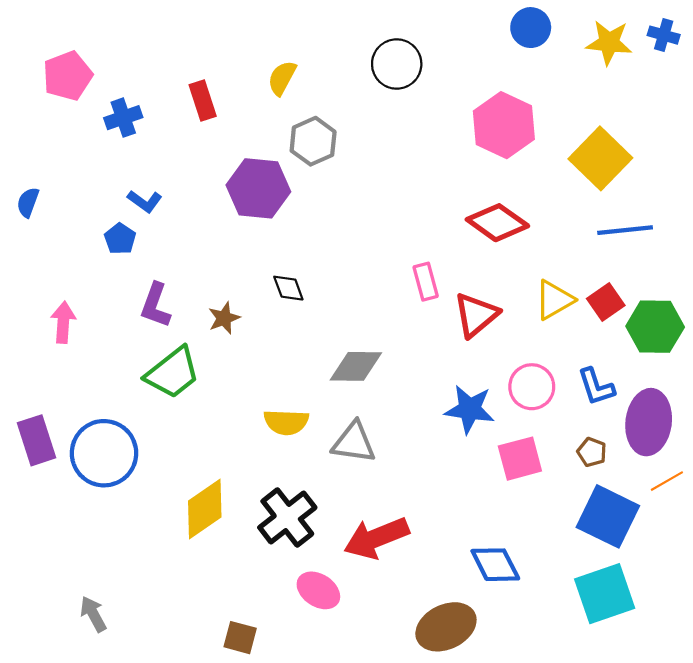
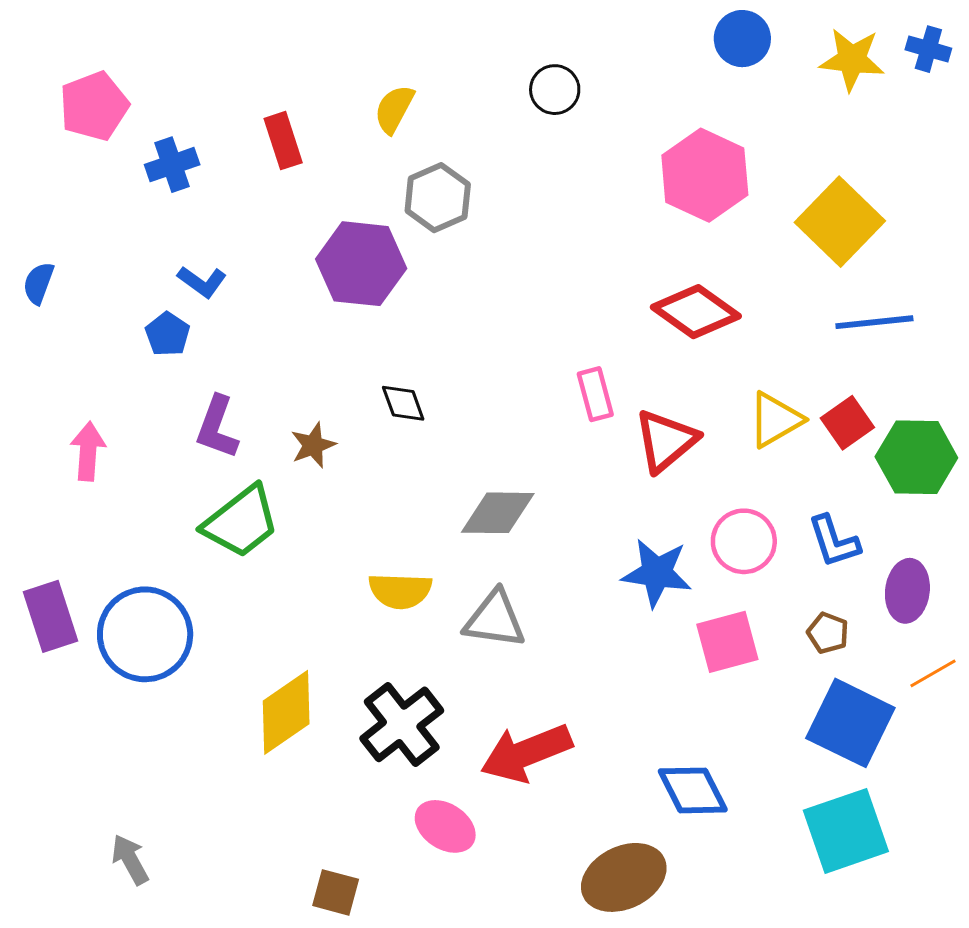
black circle: (397, 64) -> (555, 90), size x0.7
purple ellipse: (649, 422) -> (907, 591), size x0.7

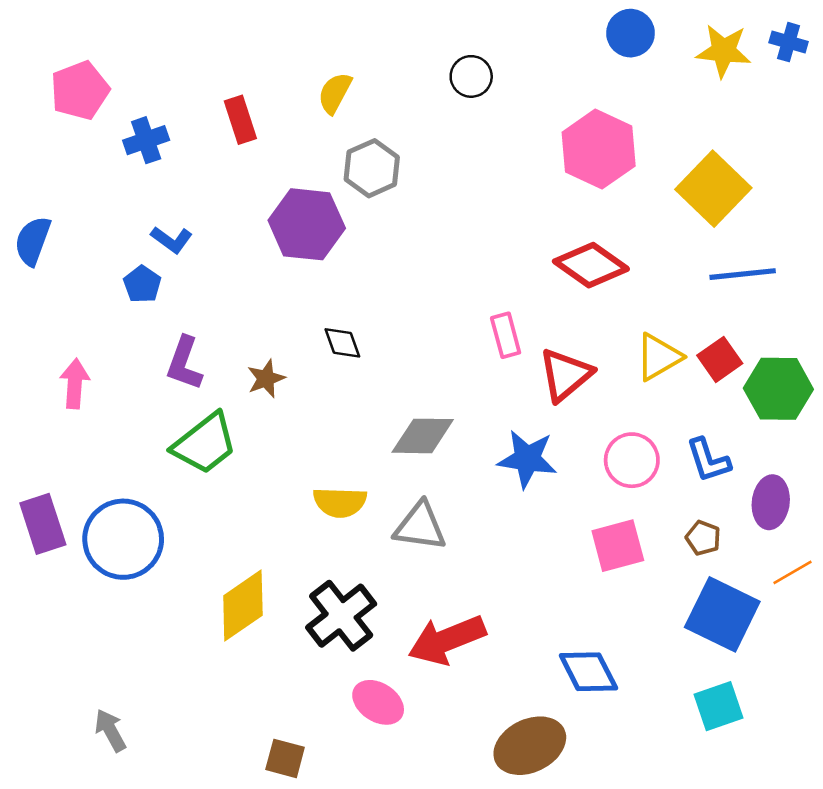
blue semicircle: (38, 283) -> (33, 241), size x1.4
blue star: (657, 573) -> (527, 459), moved
cyan square: (846, 831) -> (718, 706), size x0.7

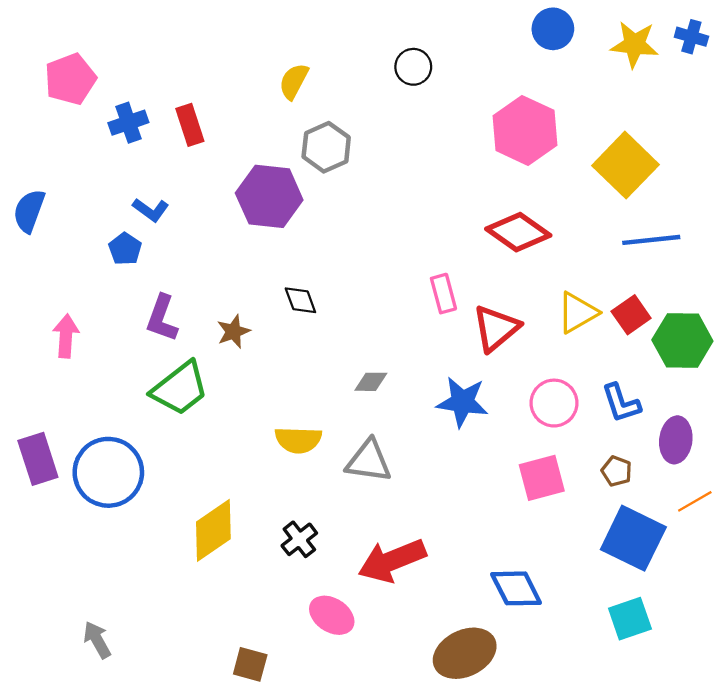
red rectangle: (240, 120) -> (190, 125), moved
gray diamond: (423, 436) -> (371, 382), size x0.6
black cross: (341, 616) -> (299, 539), size x0.6

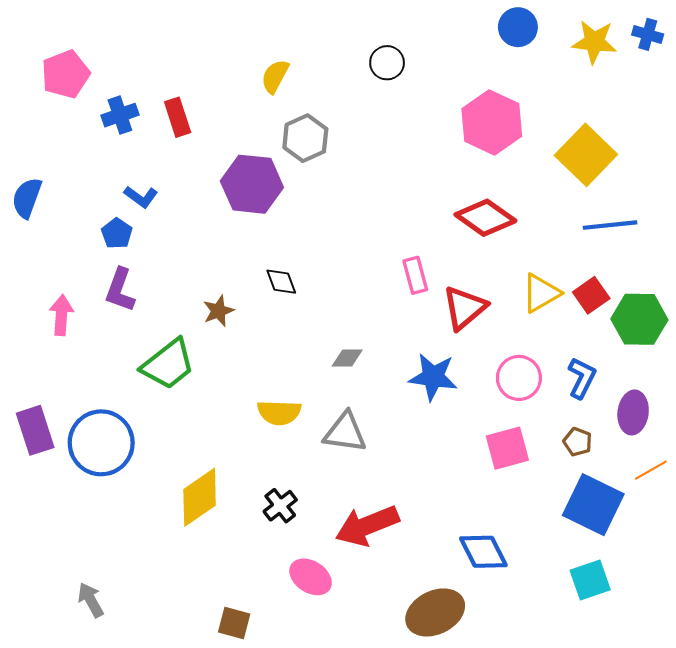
purple L-shape: (162, 318) -> (120, 290), moved
blue L-shape: (621, 403) -> (582, 378), turned -135

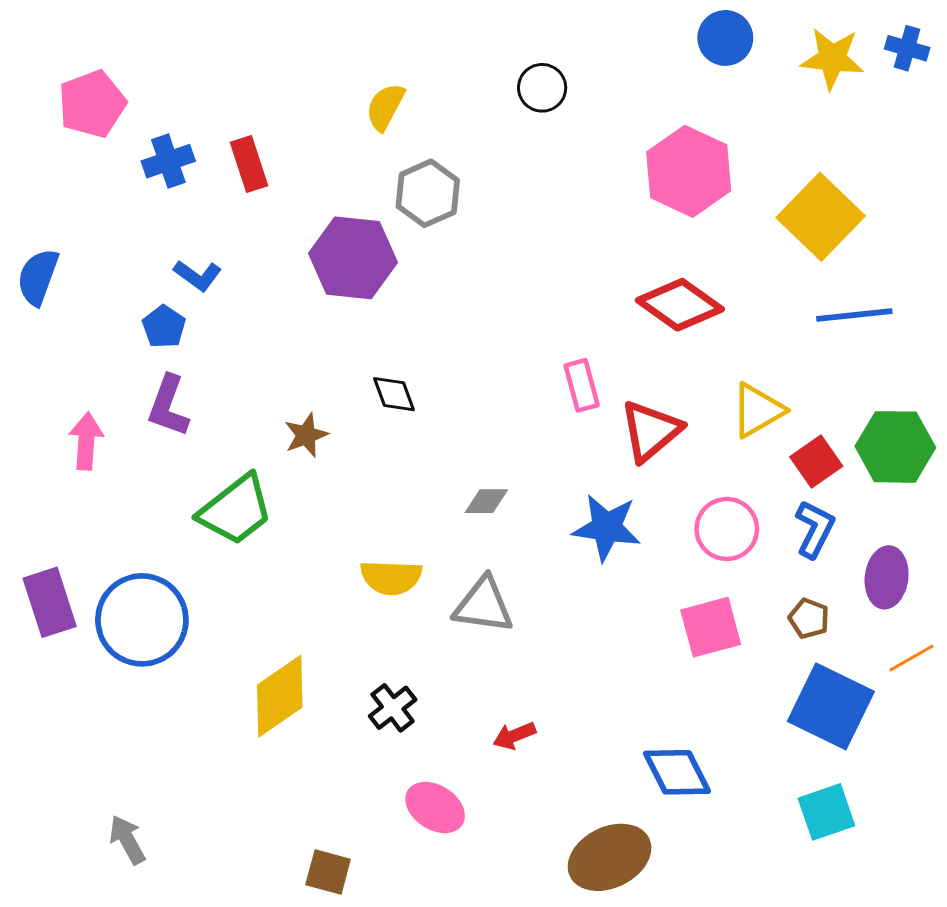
red square: (591, 295) -> (816, 462), moved
red arrow: (367, 526) -> (514, 736), size x0.5

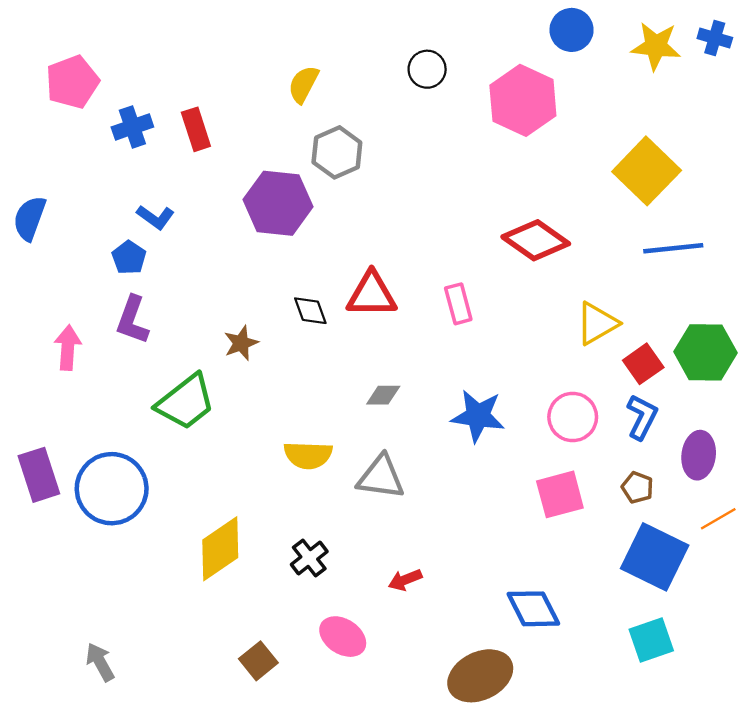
pink hexagon: (689, 171) -> (523, 100), moved
red triangle: (651, 431) -> (372, 295), moved, turned 40
brown square: (328, 872) -> (258, 661), moved, turned 36

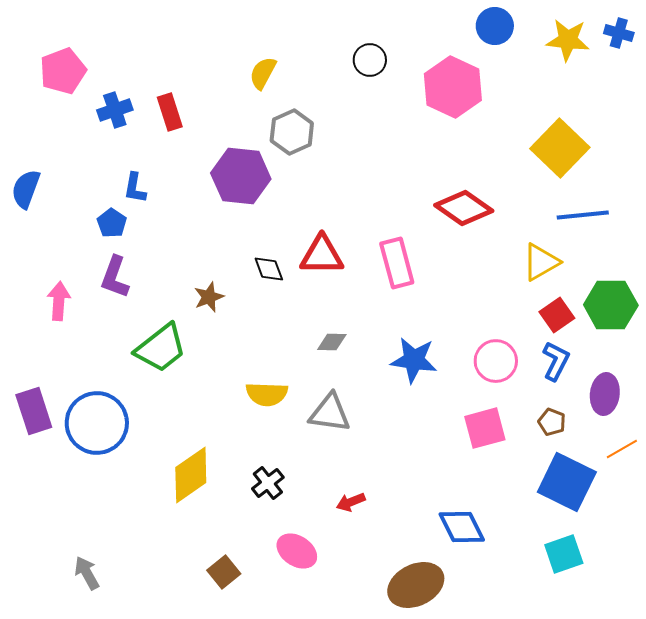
blue L-shape: (156, 217) -> (135, 188), turned 64
pink rectangle: (458, 304) -> (397, 263), size x1.4
yellow triangle: (597, 323) -> (541, 262), moved

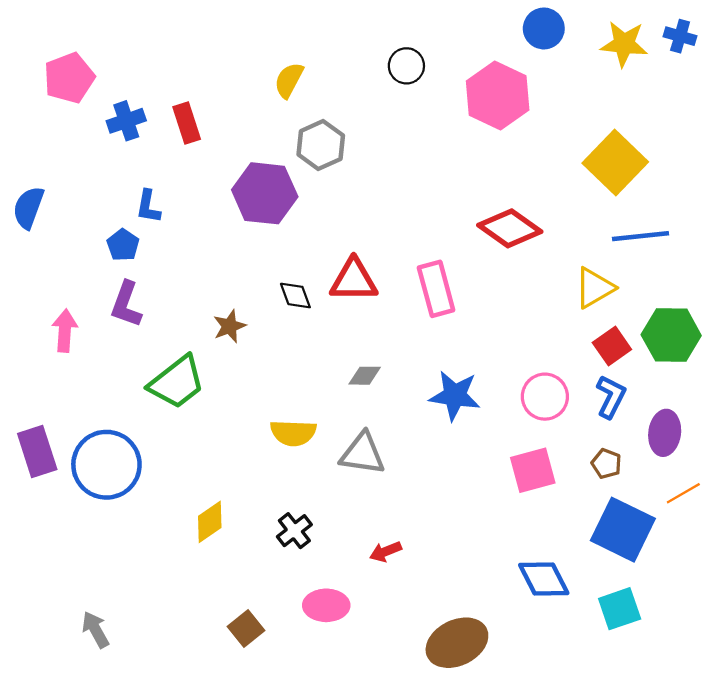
yellow diamond: (191, 475) -> (210, 522), size x0.7
blue diamond: (462, 527) -> (544, 579), moved
pink ellipse: (297, 551) -> (326, 605), turned -33

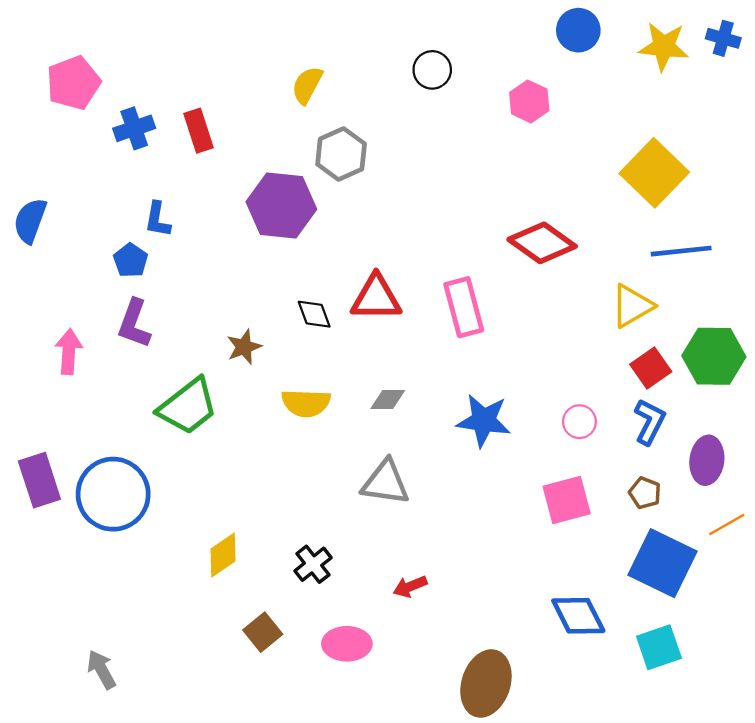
pink hexagon: (498, 96) -> (529, 101), size x0.6
pink circle: (545, 397) -> (579, 422), size x0.7
yellow semicircle: (293, 433) -> (306, 403), moved
brown square: (246, 628) -> (263, 632), moved
brown ellipse: (457, 643) -> (486, 684), turned -46

